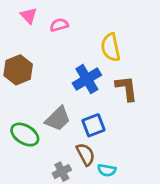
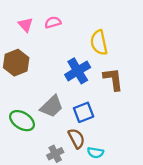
pink triangle: (29, 16) -> (26, 25), moved

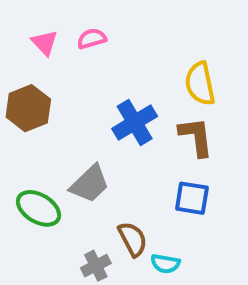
yellow semicircle: (99, 42) -> (200, 84), moved
blue square: (84, 112) -> (192, 198), moved, turned 30

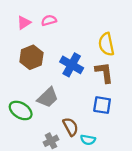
pink triangle: (45, 43) -> (24, 23), turned 40
brown hexagon: (28, 108) -> (31, 57), moved
blue cross: (135, 122) -> (72, 65), turned -30

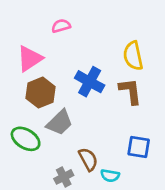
pink triangle: (24, 23) -> (30, 59), moved, size x1.5
brown hexagon: (31, 57) -> (41, 93), moved
blue square: (102, 105) -> (139, 147), moved

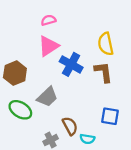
pink triangle: (30, 59) -> (48, 46), moved
brown hexagon: (41, 93) -> (15, 73), moved

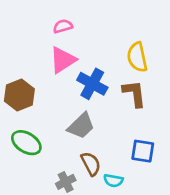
gray trapezoid: (47, 97) -> (81, 126), moved

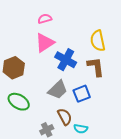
blue square: (143, 151) -> (82, 94), moved, turned -30

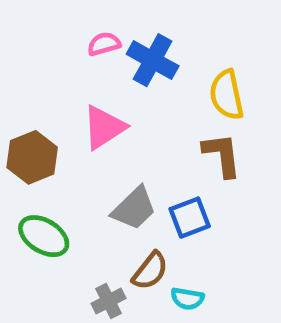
pink triangle: (45, 43) -> (104, 127), moved
blue cross: (66, 60) -> (153, 60), moved
brown semicircle: (65, 117) -> (150, 271), turned 66

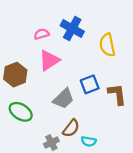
pink semicircle: (104, 44) -> (42, 34), moved
brown L-shape: (222, 155) -> (117, 94), moved
blue square: (190, 218) -> (90, 84), moved

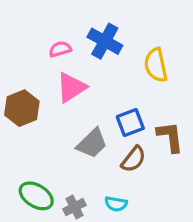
green ellipse: (21, 112) -> (36, 196), moved
brown semicircle: (71, 128) -> (134, 159), moved
cyan semicircle: (89, 141) -> (116, 204), moved

